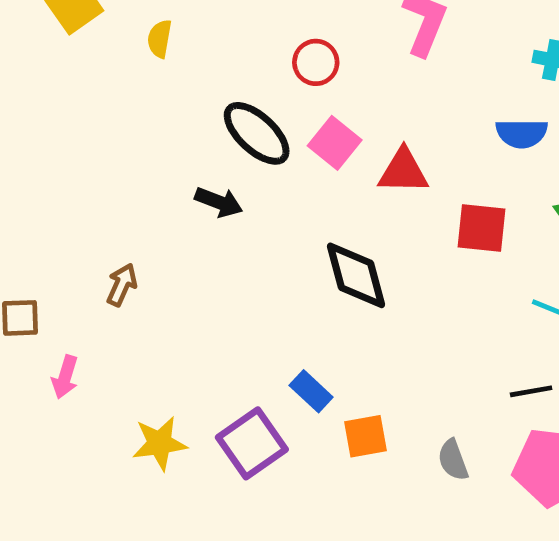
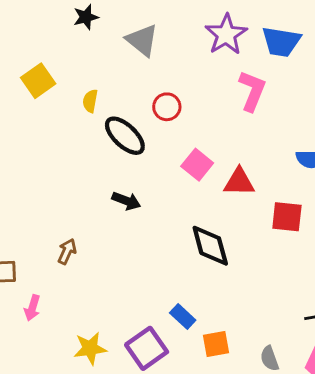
red circle: (316, 62) -> (167, 107), moved
black ellipse: (257, 133) -> (125, 136), moved

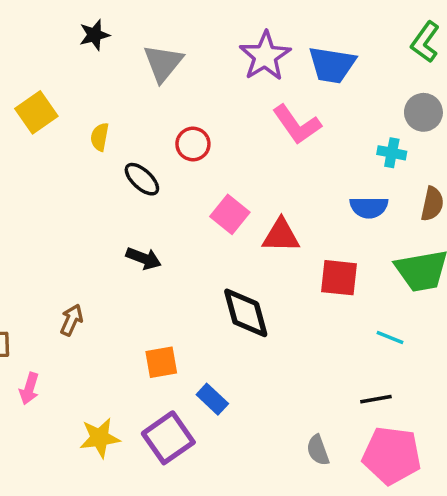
gray triangle: (142, 40) -> (163, 63), turned 30
pink L-shape: (252, 91) -> (297, 125), turned 123
black ellipse: (125, 136) -> (142, 179), size x0.7
orange square: (216, 344) -> (161, 362), moved

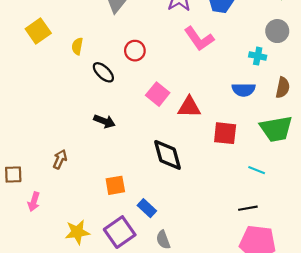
gray semicircle: (318, 450) -> (163, 240), moved

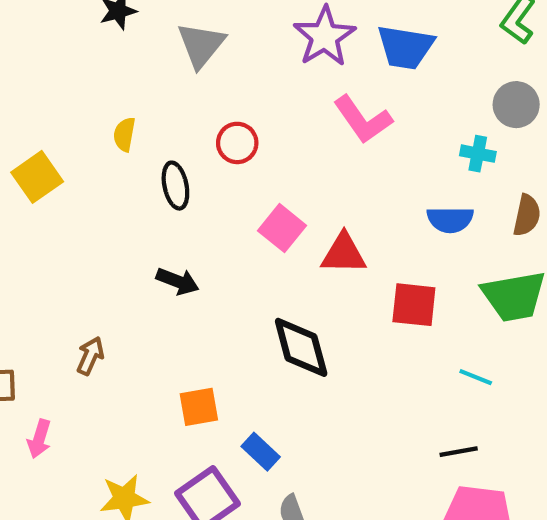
yellow square: (38, 31) -> (37, 177), moved
black ellipse: (103, 72) -> (175, 186), turned 35

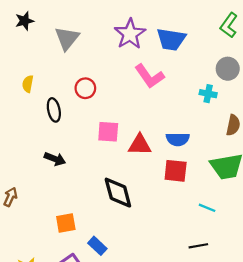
blue semicircle: (450, 220) -> (178, 139), moved
pink square: (282, 228) -> (108, 132), turned -35

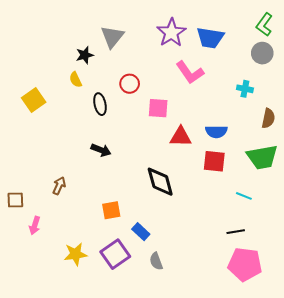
black star: (25, 21) -> (85, 55), moved
gray circle: (228, 69) -> (262, 53), moved
yellow semicircle: (28, 84) -> (76, 80), turned -35
pink square: (108, 132) -> (158, 108), moved

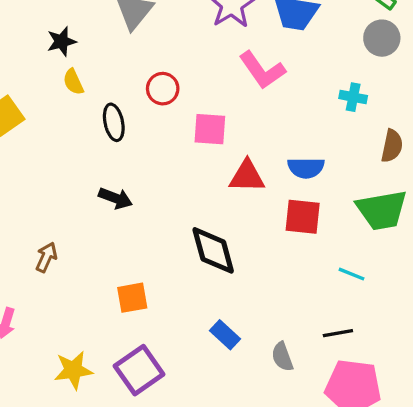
black star: (85, 55) -> (62, 41), moved
blue rectangle: (141, 232) -> (225, 335), moved
gray semicircle: (156, 261) -> (282, 357), moved

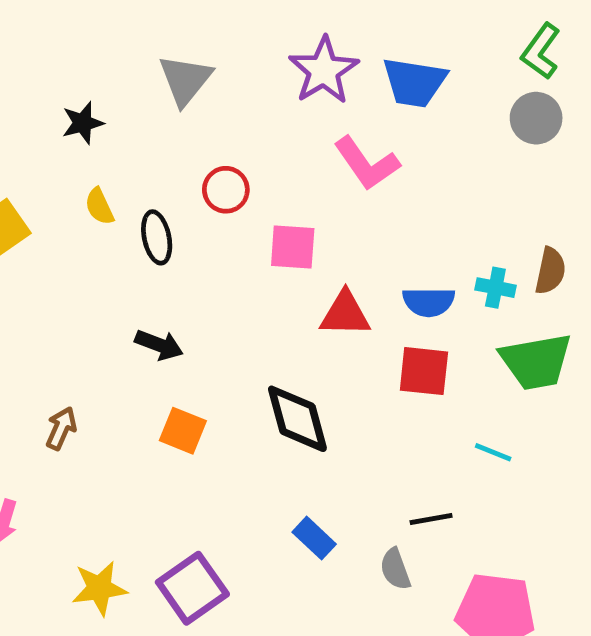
yellow semicircle: (73, 82) -> (99, 206), moved
cyan cross: (353, 97) -> (495, 288), moved
orange square: (132, 298) -> (183, 431), moved, turned 32
black line: (338, 333) -> (431, 519), moved

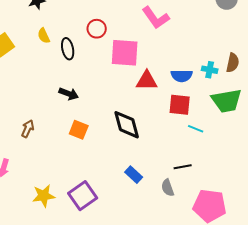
pink square: (293, 247) -> (125, 53), size x1.4
cyan line: (493, 452) -> (196, 129), moved

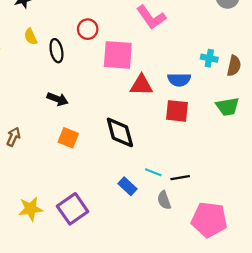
cyan cross: (210, 70) -> (209, 58), moved
green trapezoid: (227, 101) -> (228, 107), size x0.7
cyan line: (196, 129) -> (153, 172), moved

